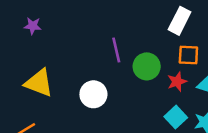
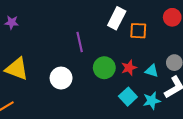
white rectangle: (180, 21) -> (117, 18), moved
orange square: (188, 55) -> (138, 31), moved
green circle: (147, 66) -> (104, 68), moved

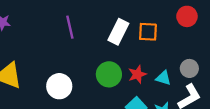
white rectangle: (117, 18) -> (118, 32), moved
purple line: (80, 42) -> (70, 27), moved

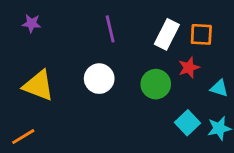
red star: (137, 74) -> (189, 68), moved
white circle: (59, 86) -> (99, 79), moved

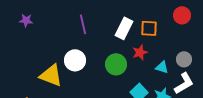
yellow triangle: (38, 85) -> (51, 75), moved

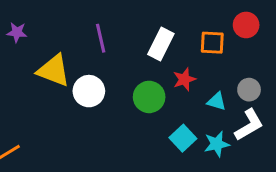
orange square: (149, 28) -> (212, 43), moved
yellow triangle: (51, 75) -> (54, 71), moved

